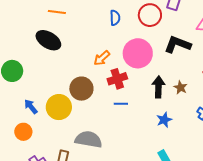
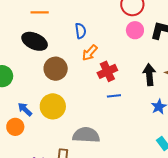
blue semicircle: (115, 18) -> (81, 31), moved
pink circle: (138, 53) -> (135, 30), moved, size x0.6
brown circle: (81, 89) -> (56, 69), moved
orange circle: (23, 132) -> (15, 127), moved

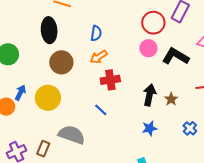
black ellipse: (35, 41) -> (49, 30), turned 45
blue line: (114, 96) -> (101, 110), moved, turned 32
blue arrow: (25, 109) -> (20, 93), turned 56

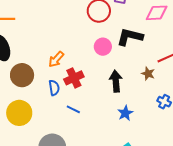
blue semicircle: (96, 33) -> (54, 88), moved
pink circle: (148, 48) -> (103, 47), moved
brown star: (171, 99) -> (148, 74), moved

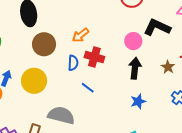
pink circle: (103, 47) -> (133, 41), moved
red cross: (74, 78) -> (94, 57), turned 30

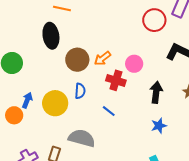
pink circle: (133, 41) -> (134, 64), moved
brown circle: (44, 44) -> (77, 60), moved
blue semicircle: (73, 63) -> (80, 91), moved

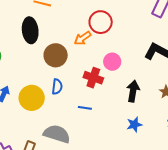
red circle: (154, 20) -> (101, 22), moved
orange arrow: (102, 58) -> (83, 38), moved
blue line: (109, 111) -> (85, 108), turned -32

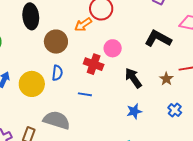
black arrow: (133, 91) -> (133, 78), turned -45

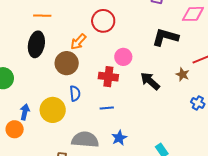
black ellipse: (31, 16) -> (36, 44), turned 30
orange arrow: (83, 25) -> (78, 42), moved
blue star: (134, 111) -> (119, 138), moved

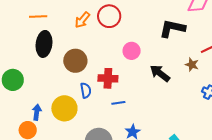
orange line: (42, 16) -> (38, 17), moved
orange arrow: (78, 42) -> (82, 20), moved
red cross: (108, 77) -> (108, 78), moved

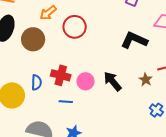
red circle: (109, 16) -> (75, 27), moved
pink circle: (132, 51) -> (86, 81), moved
brown circle: (75, 61) -> (33, 39), moved

